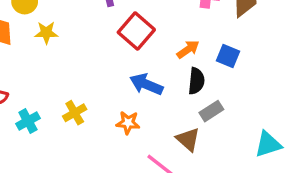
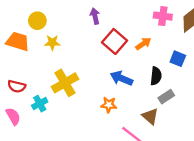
orange arrow: (188, 49) -> (143, 44), moved
yellow cross: (75, 113) -> (65, 83), moved, size x1.6

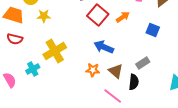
black semicircle: (156, 76) -> (134, 82), moved
red semicircle: (17, 86) -> (15, 39), moved
brown triangle: (150, 116) -> (116, 71), moved

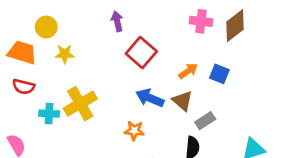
orange arrow: (123, 17) -> (188, 71), moved
cyan cross: (33, 69) -> (49, 114), moved, turned 32
brown triangle: (116, 71) -> (183, 101), moved

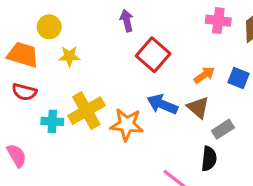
orange star: (134, 131) -> (127, 125), moved, size x1.5

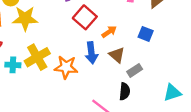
yellow star: (69, 56) -> (25, 18), size x1.6
orange arrow: (204, 75) -> (109, 32), moved
blue arrow: (162, 104) -> (91, 53), turned -120

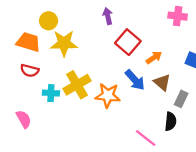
blue arrow: (91, 53) -> (135, 80), turned -35
gray rectangle: (135, 70) -> (181, 99), turned -32

